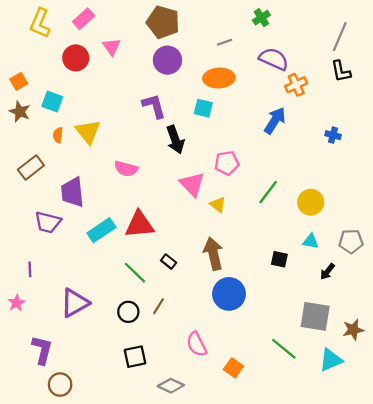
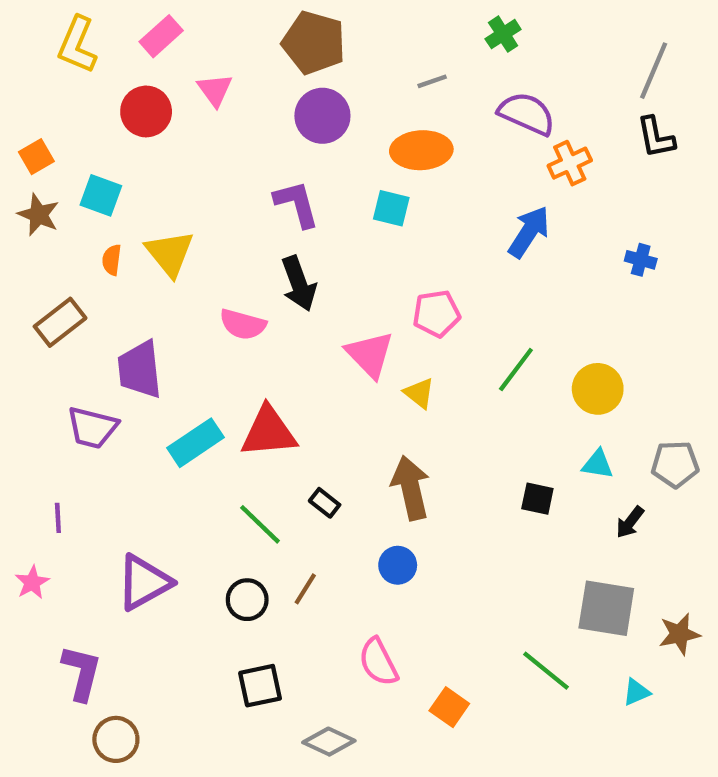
black arrow: (175, 140) -> (299, 284), moved
blue circle: (229, 294) -> (398, 565), moved, size x0.6
cyan triangle: (331, 360) -> (636, 692), size x0.6

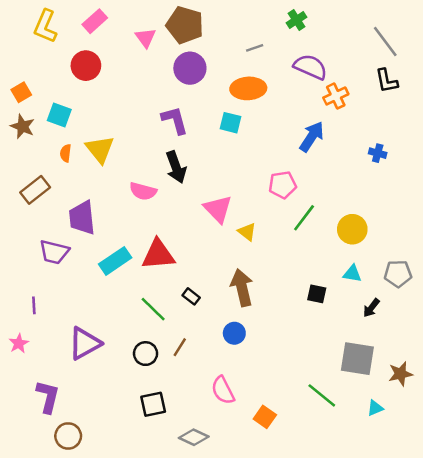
gray line: (654, 71) -> (385, 42), turned -60
pink triangle: (215, 90) -> (146, 38), moved
pink pentagon: (436, 314) -> (283, 185), moved

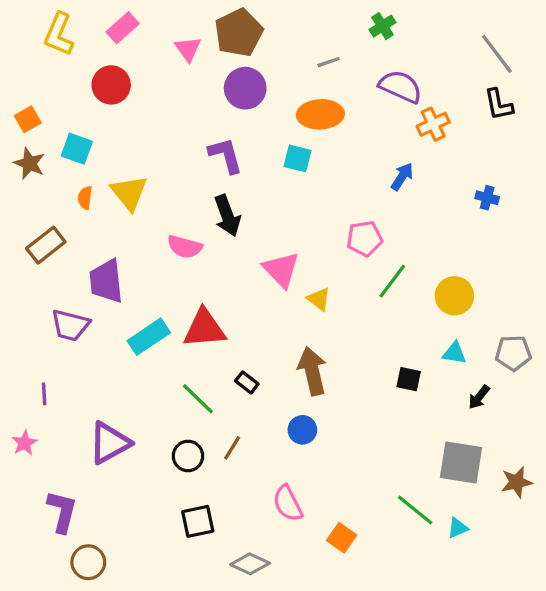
brown pentagon: (185, 25) -> (239, 33), turned 30
blue arrow: (312, 137) -> (402, 176), size x0.7
cyan triangle: (375, 408) -> (458, 528), moved

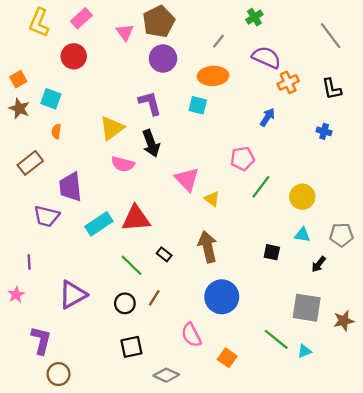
gray line: (329, 62) -> (218, 41), turned -32
black L-shape: (499, 105) -> (332, 89), moved
yellow triangle: (129, 193) -> (112, 128), moved, turned 32
blue circle: (302, 430) -> (222, 297), moved, size x1.8

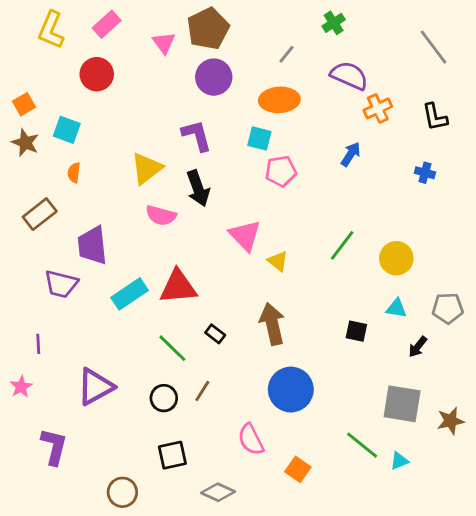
pink pentagon: (242, 159) -> (281, 171), moved
brown circle: (59, 374) -> (122, 492), moved

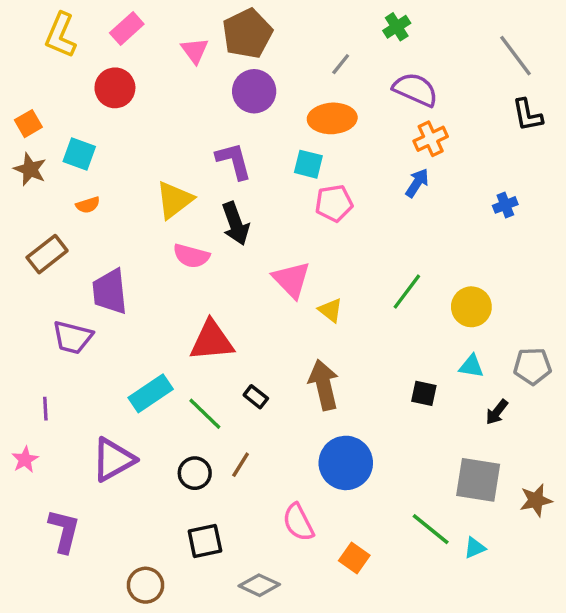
orange cross: (378, 108) -> (431, 139), moved
black L-shape: (435, 117) -> (527, 115), moved
orange semicircle: (74, 173) -> (88, 205), turned -114
blue cross: (425, 173) -> (505, 205), turned -36
cyan rectangle: (130, 294) -> (151, 393), moved

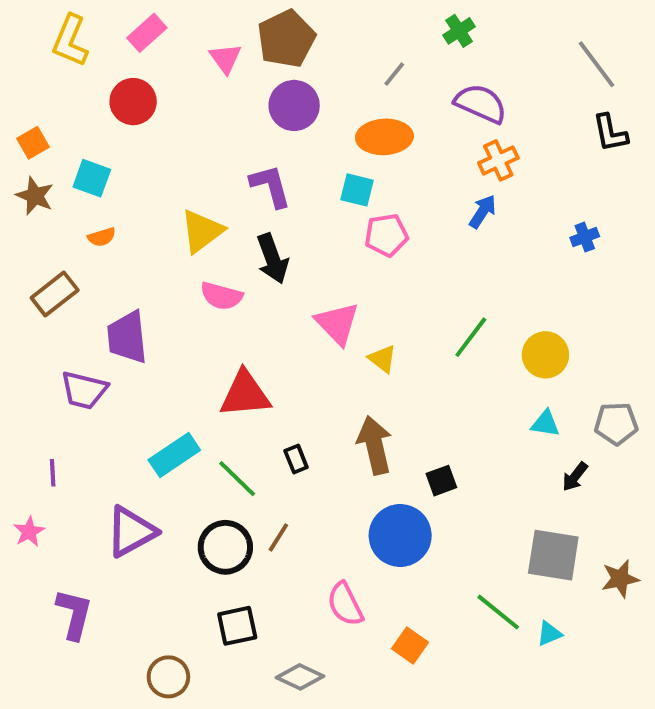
black square: (424, 393) -> (441, 481), moved, turned -32
black rectangle: (256, 397) -> (296, 459), turned 30
black circle: (195, 473) -> (225, 547), size x1.4

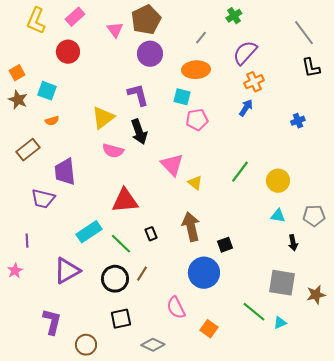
purple semicircle: (481, 104) -> (245, 53), turned -72
black arrow: (575, 477) -> (293, 243), turned -49
purple L-shape: (74, 614) -> (52, 322), moved

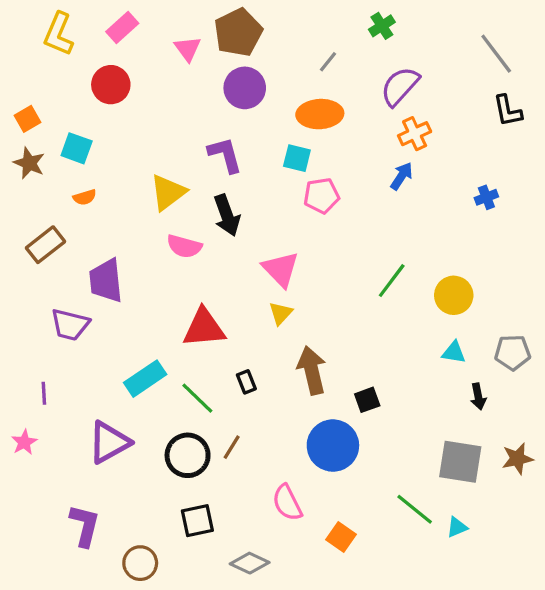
yellow triangle: (195, 183) -> (281, 313), moved, turned 35
brown star: (316, 295) -> (517, 459), moved

